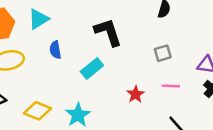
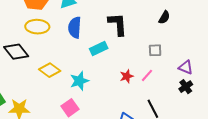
blue semicircle: (55, 50) -> (75, 27), size x1.5
pink line: (171, 86) -> (147, 75), moved, turned -64

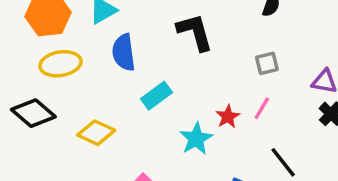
cyan rectangle: (99, 48) -> (156, 96), moved
cyan star: (79, 81) -> (196, 139), moved

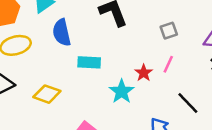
cyan rectangle: (156, 96) -> (89, 62), turned 45

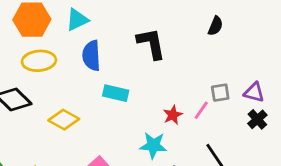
gray square: (169, 31) -> (220, 93), moved
cyan star: (122, 91) -> (153, 145), moved, turned 30

